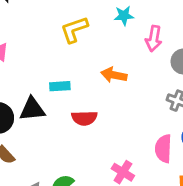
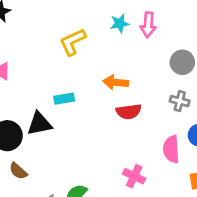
pink arrow: (154, 39) -> (148, 25), moved
red semicircle: (84, 118) -> (129, 112), moved

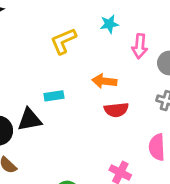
pink arrow: (148, 25) -> (140, 46), moved

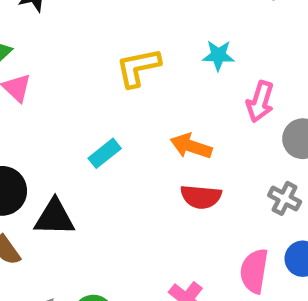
cyan rectangle: (54, 96) -> (105, 153), turned -42
black triangle: (30, 120) -> (54, 217), moved

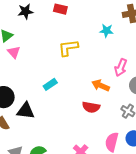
cyan star: (218, 55) -> (106, 31), moved
orange arrow: (191, 146) -> (101, 85), moved

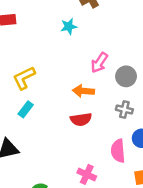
yellow L-shape: (68, 48) -> (24, 78), moved
pink arrow: (121, 67) -> (99, 63), turned 30

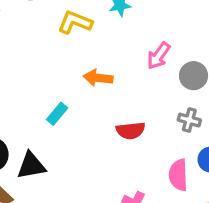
yellow L-shape: (24, 78) -> (75, 22), moved, turned 45
orange arrow: (83, 91) -> (98, 78), moved

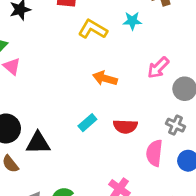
cyan rectangle: (57, 114) -> (87, 123), moved
pink semicircle: (178, 175) -> (154, 153), moved

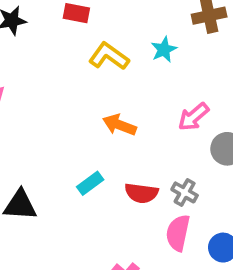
cyan star: (132, 21) -> (164, 50), turned -30
gray cross: (175, 125) -> (185, 192), moved

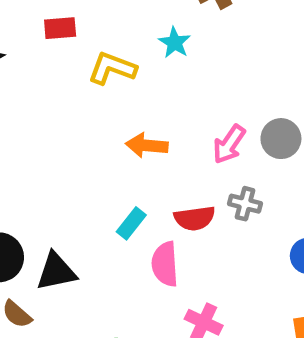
pink arrow: (193, 117) -> (229, 144), moved
pink semicircle: (178, 233) -> (165, 264), moved

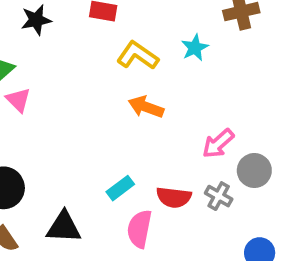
gray circle: (281, 139) -> (254, 171), moved
orange arrow: (147, 145) -> (146, 107), moved
black triangle: (56, 272) -> (64, 227), moved

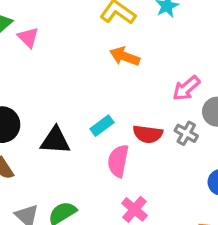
pink triangle: (18, 100) -> (28, 37), moved
black triangle: (64, 227) -> (55, 141), moved

